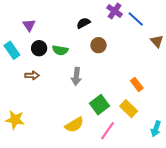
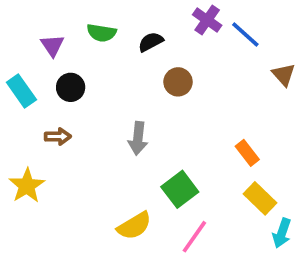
green semicircle: (60, 50) -> (102, 33), moved
yellow rectangle: (129, 109) -> (260, 198), moved
yellow star: (15, 120) -> (27, 186), moved, turned 30

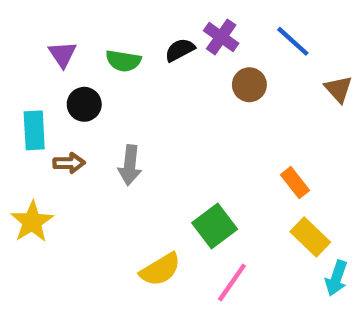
purple cross: (207, 20) -> (221, 37), moved
green semicircle: (102, 33) -> (123, 61), moved
brown circle: (178, 82) -> (249, 85), moved
cyan rectangle: (21, 91) -> (34, 130), moved, turned 32
gray arrow: (138, 138) -> (130, 165), moved

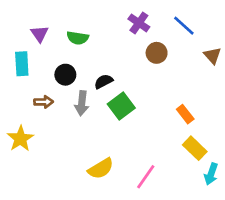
black semicircle: (180, 50) -> (103, 81), moved
black circle: (84, 104) -> (65, 75), moved
cyan rectangle: (34, 130) -> (22, 64), moved
green square: (215, 226) -> (121, 106), moved

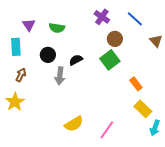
brown arrow: (44, 102) -> (21, 75), moved, turned -64
green square: (121, 106) -> (110, 60), moved

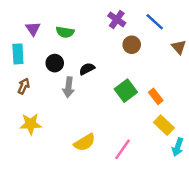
green square: (110, 60) -> (126, 91), moved
yellow star: (15, 102) -> (31, 124), moved, turned 30

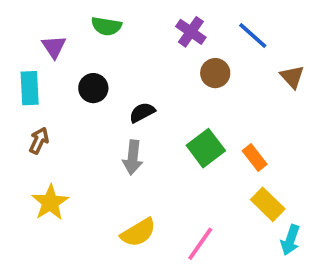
green semicircle: (65, 32) -> (106, 26), moved
black circle: (55, 63) -> (93, 88), moved
gray arrow: (69, 87) -> (133, 157), moved
yellow star: (31, 124) -> (50, 202), turned -30

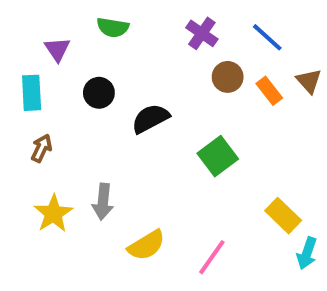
black semicircle: (142, 112) -> (150, 119), size x1.4
gray arrow: (133, 157) -> (103, 202), moved
orange rectangle: (255, 157) -> (269, 91), moved

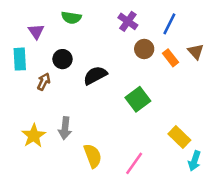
blue line: (267, 37) -> (169, 24), turned 75
brown arrow: (41, 148) -> (44, 82), moved
yellow semicircle: (146, 245) -> (93, 156), turned -80

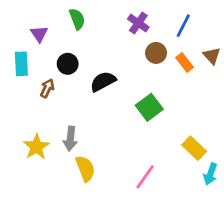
green semicircle: (71, 18) -> (77, 19), turned -120
yellow semicircle: (93, 156) -> (85, 169), moved

